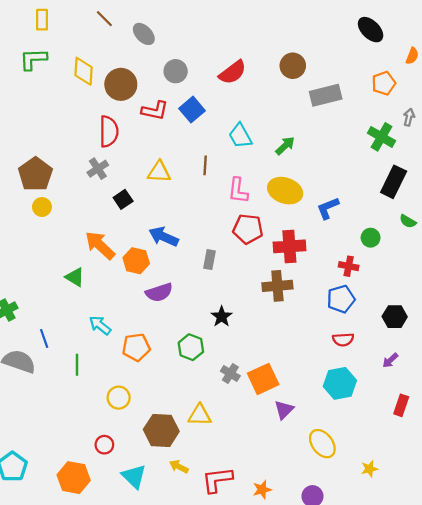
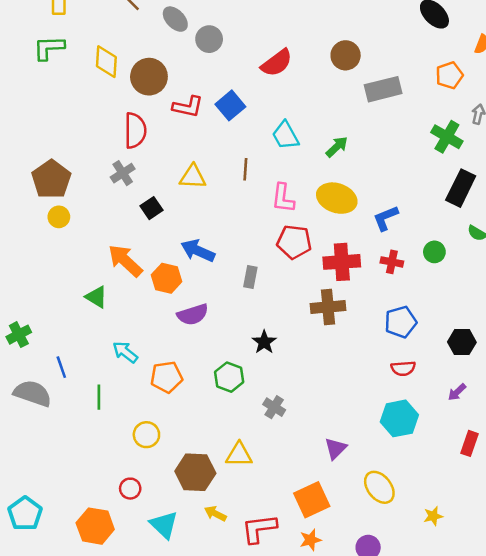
gray circle: (176, 71) -> (209, 39), moved
red cross: (349, 266) -> (392, 262), moved
orange square: (263, 379) -> (312, 500), moved

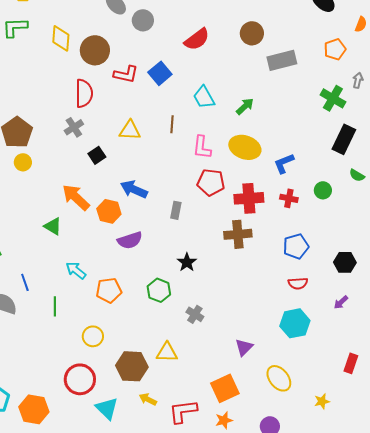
red rectangle: (469, 443) -> (351, 363), moved
red circle: (130, 489) -> (80, 379), size x1.8
orange hexagon: (95, 526) -> (34, 409), moved

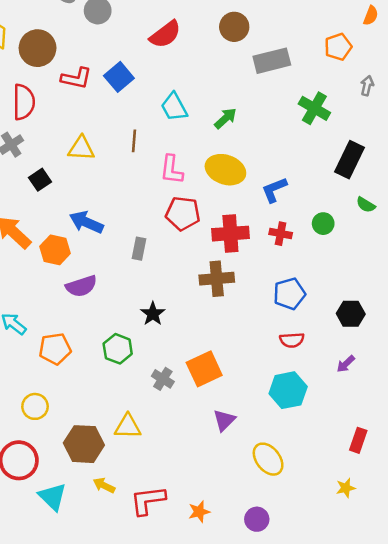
green cross: (333, 98) -> (314, 108), moved
orange square: (225, 388) -> (204, 369), moved
yellow star: (322, 401) -> (346, 488), moved

